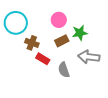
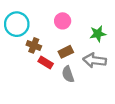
green star: (80, 33) -> (98, 34), moved
brown rectangle: (62, 41) -> (66, 52), moved

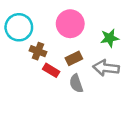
pink circle: (63, 21) -> (70, 24), size x1.5

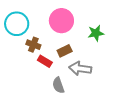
gray arrow: (106, 68) -> (80, 69), moved
gray semicircle: (76, 83) -> (58, 85), moved

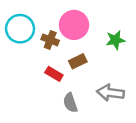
brown cross: (33, 45) -> (50, 40), moved
gray arrow: (80, 69) -> (110, 93), moved

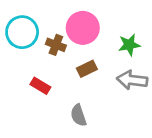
red rectangle: (54, 74) -> (40, 86), moved
gray arrow: (110, 93) -> (132, 80), moved

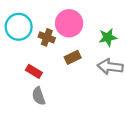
gray semicircle: (78, 115) -> (39, 96), moved

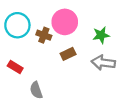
red rectangle: (34, 71) -> (15, 67), moved

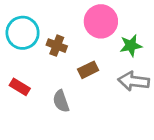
pink circle: (65, 22) -> (101, 21), moved
gray semicircle: (36, 90) -> (61, 101), moved

